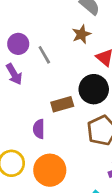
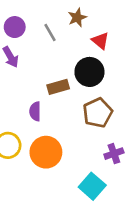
gray line: (44, 55) -> (50, 32), moved

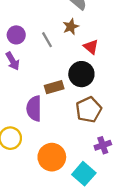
purple semicircle: (35, 111) -> (34, 108), size x1.5
orange circle: (46, 152) -> (52, 157), moved

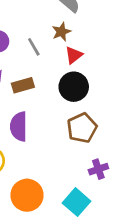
red triangle: (91, 47) -> (74, 55), moved, turned 42
brown rectangle: (54, 87) -> (23, 85), moved
orange circle: (52, 157) -> (27, 195), moved

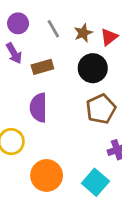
brown star: (61, 32) -> (83, 33), moved
red triangle: (74, 55) -> (109, 37), moved

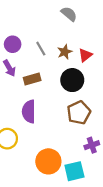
orange circle: (47, 175) -> (48, 161), moved
cyan square: (95, 182) -> (74, 171), turned 36

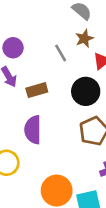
gray line: (41, 49) -> (61, 53), moved
brown star: (65, 52) -> (84, 38), moved

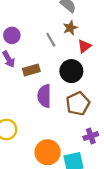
purple semicircle: (33, 130) -> (44, 96), moved

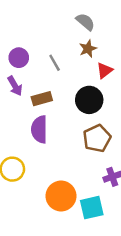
gray line: (51, 40) -> (55, 63), moved
purple semicircle: (44, 96) -> (39, 129), moved

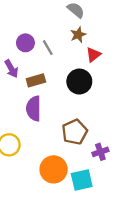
purple circle: (19, 58) -> (25, 43), moved
brown pentagon: (97, 138) -> (75, 132), moved

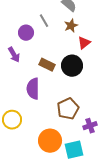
gray line: (48, 48) -> (44, 21), moved
brown rectangle: (36, 80) -> (47, 65), moved, turned 42

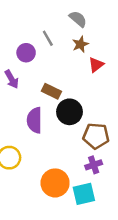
black circle: (72, 66) -> (69, 112), moved
brown pentagon: (68, 109) -> (96, 136), moved, turned 30
purple cross: (90, 126) -> (94, 165), moved

